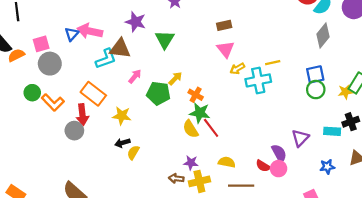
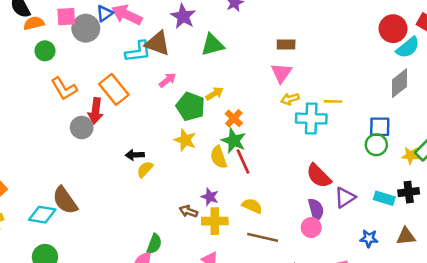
green triangle: (165, 39) -> (212, 45), turned 30
gray circle: (50, 64) -> (86, 28), moved
green circle: (32, 93) -> (45, 51), moved
yellow star: (122, 116) -> (185, 140), moved
red semicircle: (263, 166) -> (319, 176), moved, size x1.5

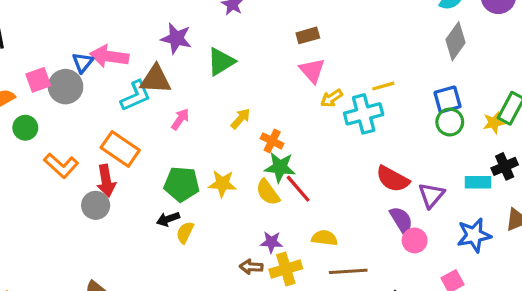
green pentagon: (191, 107) -> (182, 184), moved
pink circle: (311, 227) -> (415, 240), moved
blue star: (369, 238) -> (474, 235), size x1.5

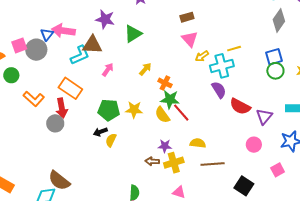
purple semicircle: (401, 220) -> (219, 90), moved

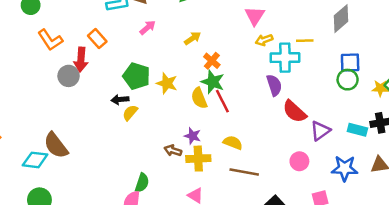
gray diamond: (279, 20) -> (341, 19), moved
orange rectangle: (70, 88) -> (97, 39), size x0.7

